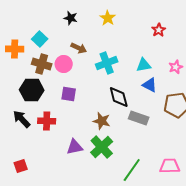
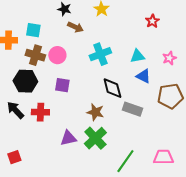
cyan square: (40, 39) -> (33, 30), turned -35
brown arrow: (79, 48) -> (75, 27), moved

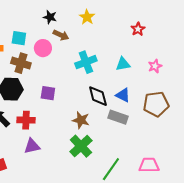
pink circle: (57, 55) -> (43, 48), moved
blue triangle: (143, 76) -> (123, 95), moved
purple triangle: (68, 138) -> (32, 146), moved

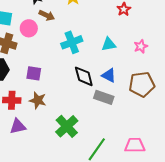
brown star: (81, 120) -> (38, 100), moved

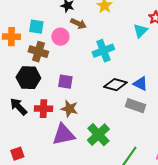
cyan triangle: (109, 44) -> (140, 31), moved, turned -35
black diamond: (84, 76) -> (115, 85), turned -60
purple triangle: (18, 126) -> (63, 135), moved, size x1.4

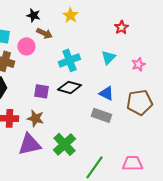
cyan triangle: (140, 31) -> (108, 57), moved
purple square: (65, 82) -> (41, 91), moved
black diamond: (115, 85) -> (69, 87), moved

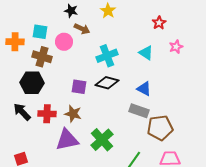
cyan triangle: (108, 57) -> (146, 53), turned -42
pink star: (138, 64) -> (176, 47), moved
brown pentagon: (139, 102) -> (160, 128), moved

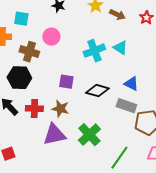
brown arrow: (82, 29) -> (117, 15), moved
cyan square: (40, 32) -> (21, 19), moved
cyan triangle: (146, 53) -> (120, 48), moved
black diamond: (107, 83) -> (97, 91), moved

